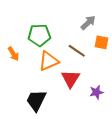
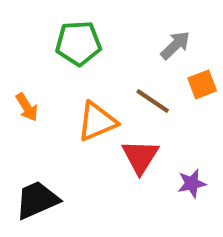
green pentagon: (39, 35) -> (78, 43), moved
orange square: (102, 42) -> (202, 84), turned -32
black trapezoid: (36, 100) -> (37, 200), moved, turned 40

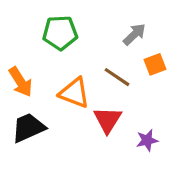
orange arrow: (27, 107) -> (21, 82), size x1.4
orange triangle: (97, 122) -> (74, 93), turned 44
black trapezoid: (37, 200) -> (28, 128), moved

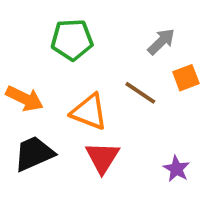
orange arrow: (21, 82) -> (25, 99), turned -32
red triangle: (108, 120) -> (102, 157), moved
purple star: (147, 140) -> (176, 169), turned -30

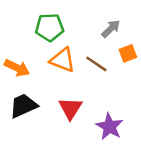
orange triangle: (89, 112) -> (63, 60), moved
purple star: (176, 169) -> (110, 127), moved, size x1.5

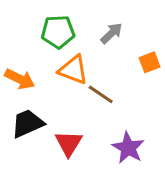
gray arrow: (111, 29) -> (111, 33), moved
brown line: (96, 64) -> (101, 94), moved
red triangle: (70, 108) -> (69, 143), moved

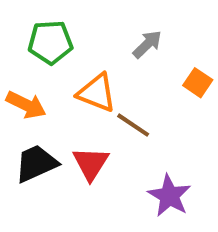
green pentagon: (58, 32) -> (50, 42), moved
orange square: (150, 62) -> (198, 83), turned -35
red triangle: (69, 143) -> (91, 163), moved

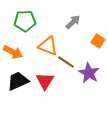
purple star: (169, 196) -> (89, 73), moved

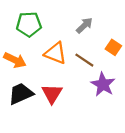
brown line: (66, 62) -> (84, 60), moved

